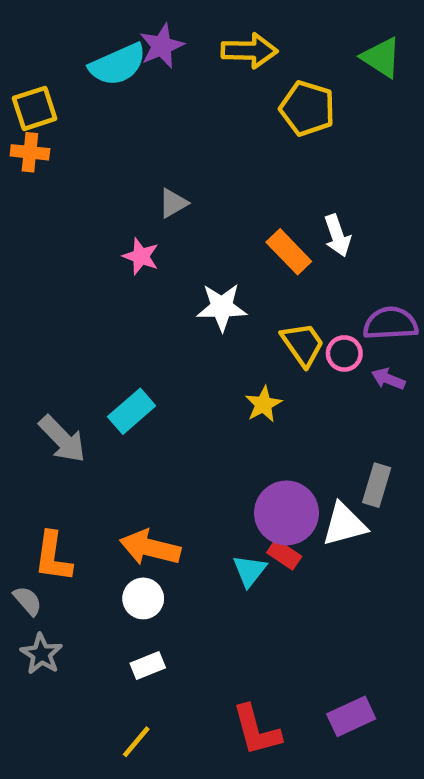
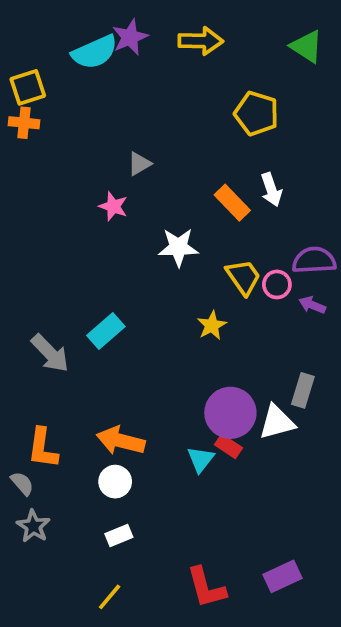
yellow pentagon: (307, 108) -> (256, 113), moved

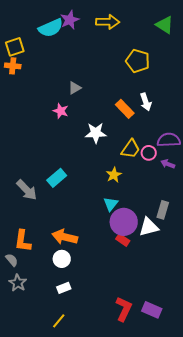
yellow trapezoid: (243, 277) -> (131, 149), turned 70
cyan triangle: (201, 459) -> (111, 204), moved
purple rectangle: (282, 576) -> (152, 310), turned 48
red L-shape: (206, 588) -> (124, 309), moved, turned -140

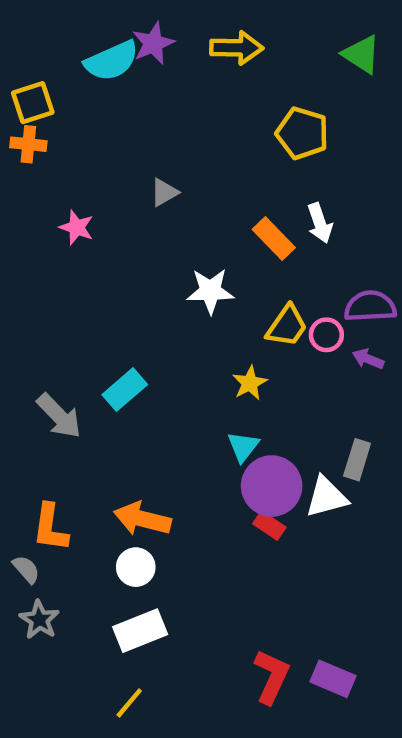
pink star: (61, 111) -> (77, 227), moved
white rectangle: (64, 288) -> (140, 631), size x1.6

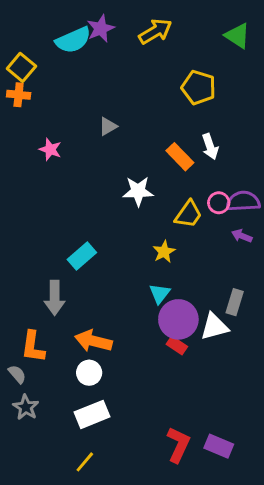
yellow arrow: (237, 48) -> (155, 31), turned -32
yellow square: (33, 103) -> (21, 67), turned -32
pink circle: (326, 335) -> (219, 203), moved
gray arrow: (59, 416) -> (55, 298), moved, turned 44

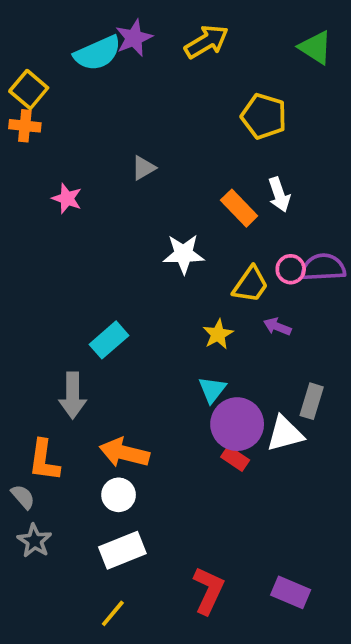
purple arrow: (242, 236) -> (277, 327), moved
red L-shape: (178, 445) -> (208, 590), moved

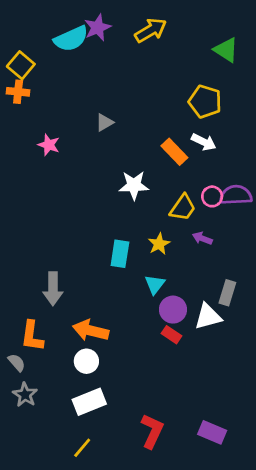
green triangle: (316, 47) -> (226, 50), moved
yellow pentagon: (264, 116) -> (205, 102), moved
white arrow: (279, 195) -> (204, 142), turned -45
cyan rectangle: (109, 340) -> (120, 254), moved, turned -40
purple circle: (237, 424) -> (173, 310), size x0.7

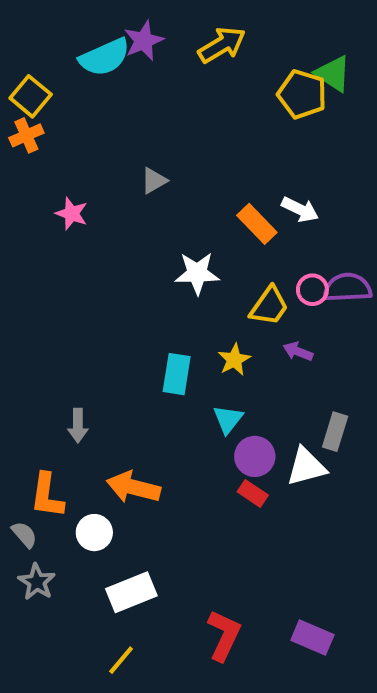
orange cross: (18, 92) -> (26, 135), turned -30
yellow pentagon: (205, 102) -> (302, 94), moved
gray arrow: (53, 289) -> (78, 426), size x0.7
white circle: (86, 361) -> (94, 533), moved

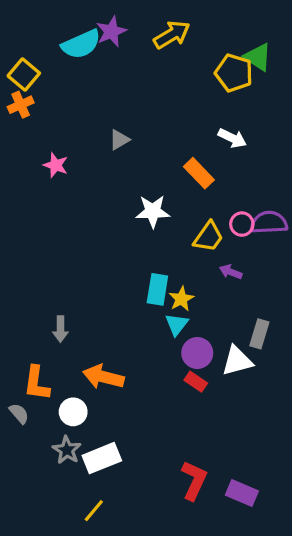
white arrow: (300, 209) -> (232, 138), moved
yellow star: (234, 360) -> (181, 299), moved
cyan rectangle: (177, 374) -> (157, 289), moved
gray star: (37, 582) -> (67, 450), moved
red L-shape: (224, 635) -> (194, 480), moved

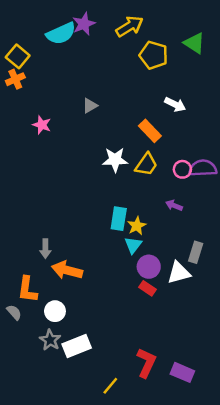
yellow pentagon: (234, 73) -> (154, 55), moved
yellow trapezoid: (208, 237) -> (146, 165), moved
orange arrow: (103, 377) -> (67, 270), moved
yellow line: (94, 511) -> (110, 386), moved

